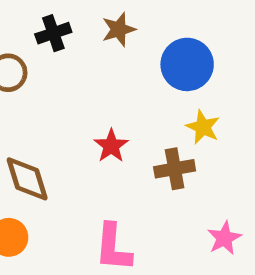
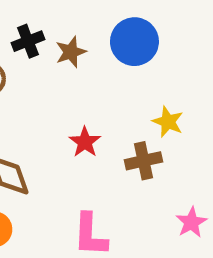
brown star: (119, 29) -> (71, 52), moved
blue circle: (187, 64) -> (134, 42), moved

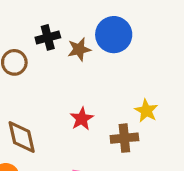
blue circle: (134, 42) -> (114, 35), moved

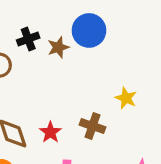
red star: (82, 119) -> (50, 132), moved
brown cross: (124, 138) -> (92, 126), moved, turned 30

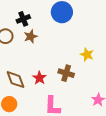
brown star: (58, 47) -> (31, 36), moved

